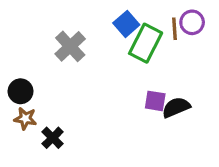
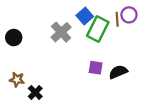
gray cross: (70, 46) -> (61, 32), moved
black circle: (21, 91) -> (14, 38), moved
purple square: (155, 101) -> (96, 68), moved

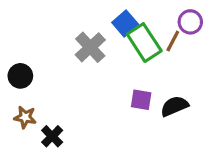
brown line: (117, 19) -> (173, 41), moved, turned 32
green rectangle: (98, 29) -> (144, 43), turned -60
black circle: (14, 38) -> (20, 76), moved

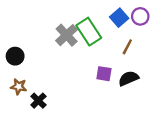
blue square: (125, 23) -> (119, 18), moved
brown line: (173, 41) -> (127, 47), moved
green rectangle: (144, 43) -> (89, 32), moved

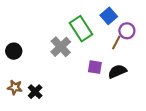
purple circle: (140, 16) -> (127, 31), moved
gray cross: (67, 35) -> (61, 47), moved
brown star: (19, 87) -> (15, 87), moved

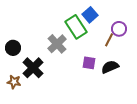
blue square: (109, 16) -> (90, 15), moved
black cross: (35, 92) -> (33, 68), moved, size x1.5

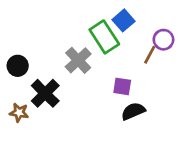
black semicircle: (110, 67) -> (133, 111), moved

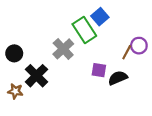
purple circle: (163, 40) -> (139, 46), moved
brown line: (150, 55) -> (127, 52), moved
black semicircle: (133, 111) -> (118, 78), moved

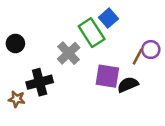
black circle: (14, 53) -> (15, 43), moved
purple square: (99, 70) -> (107, 76), size x1.5
black cross: (36, 76) -> (40, 82), turned 30

